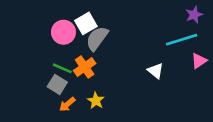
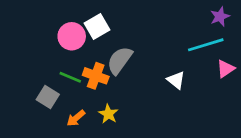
gray semicircle: (97, 38) -> (120, 60), moved
orange cross: (85, 67) -> (96, 76), turned -35
gray square: (57, 84) -> (48, 97), moved

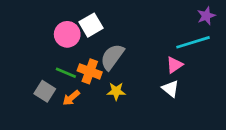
pink triangle: (226, 69) -> (174, 65), moved
white triangle: (176, 80) -> (170, 89), moved
yellow star: (108, 114) -> (116, 91), moved, turned -30
orange arrow: (76, 118) -> (71, 98), moved

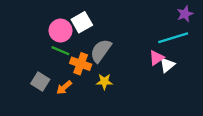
green line: (66, 73) -> (60, 51), moved
white triangle: (170, 89) -> (167, 65), moved, turned 42

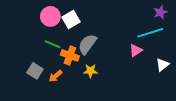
pink circle: (60, 31) -> (50, 16), moved
white triangle: (167, 65) -> (162, 65), moved

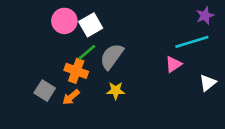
green line: (52, 44) -> (87, 52), moved, turned -63
orange cross: (70, 55) -> (76, 71), moved

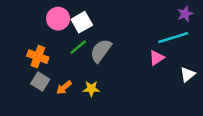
orange cross: (76, 71) -> (38, 57), moved
yellow star: (116, 91) -> (91, 89), moved

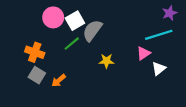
gray semicircle: (101, 51) -> (92, 30), moved
white triangle: (187, 74) -> (159, 69), moved
yellow star: (91, 89) -> (106, 61), moved

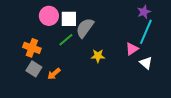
purple star: (170, 13) -> (144, 12), moved
white square: (75, 21) -> (69, 19), turned 30
cyan line: (159, 35) -> (146, 32), turned -50
white triangle: (159, 69) -> (146, 63), turned -40

